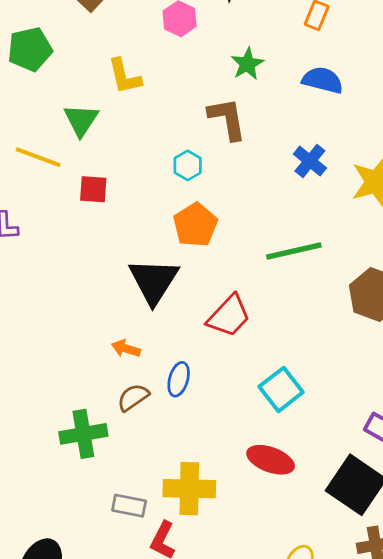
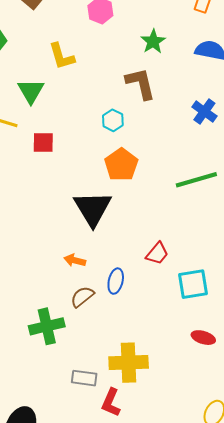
red trapezoid: (229, 316) -> (157, 254), moved, size x0.7
cyan square: (281, 389) -> (193, 284), turned 32
red ellipse: (271, 460) -> (203, 338), moved, size x0.7

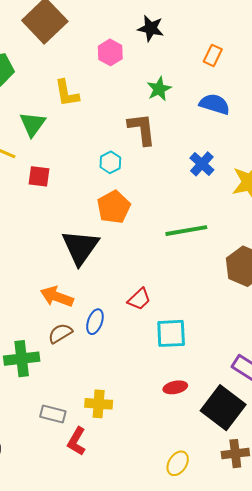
orange arrow: (75, 260) -> (57, 297), size x1.5
red ellipse: (203, 338) -> (175, 387), turned -35
yellow cross: (129, 363) -> (99, 404), size x0.7

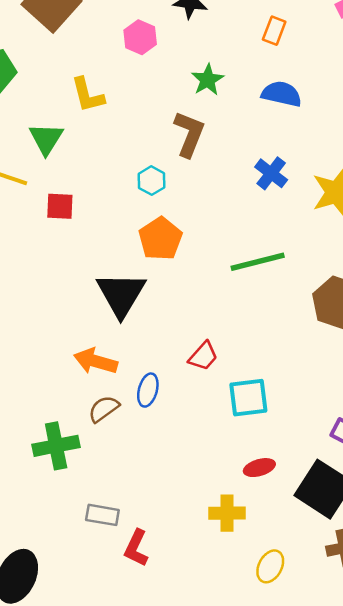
brown L-shape: (142, 129) -> (189, 134), turned 33
yellow cross: (99, 404) -> (227, 513), moved

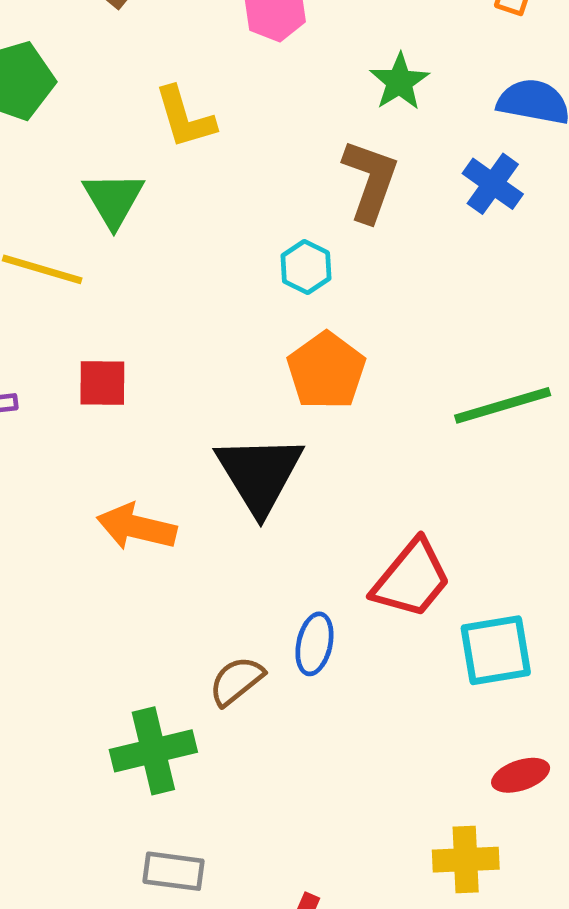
blue cross: (271, 173) -> (493, 184), moved
red square: (60, 206) -> (102, 383), moved
red trapezoid: (203, 356) -> (412, 579), size x1.5
orange arrow: (96, 361) -> (136, 527), moved
gray rectangle: (102, 515) -> (174, 871), moved

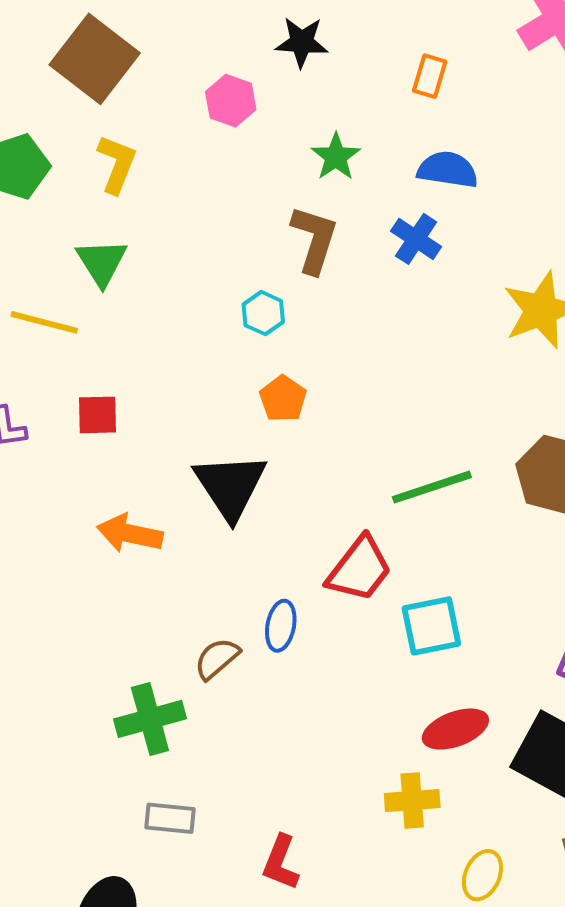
yellow L-shape: (185, 118) -> (117, 164), moved, turned -140
orange pentagon: (326, 371) -> (283, 399), size x0.7
green line: (503, 405) -> (432, 487), moved
red ellipse: (521, 775) -> (455, 729), size x1.4

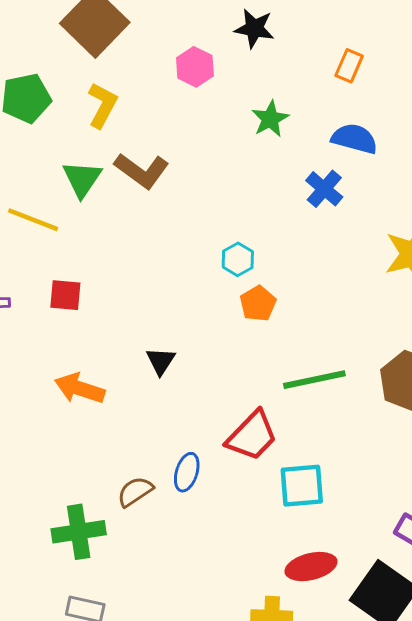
brown L-shape: (314, 239) -> (142, 171), moved, turned 102
cyan hexagon: (263, 313) -> (238, 259), moved
orange pentagon: (283, 399) -> (258, 304), moved
black triangle: (230, 486) -> (161, 361), size x0.5

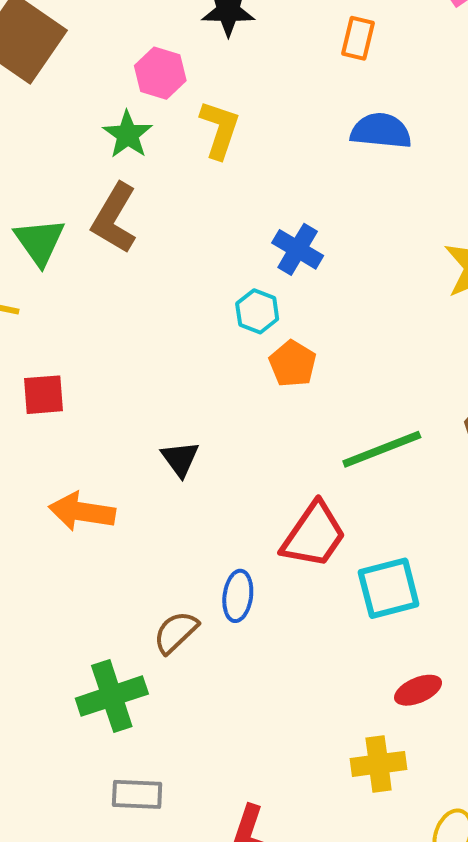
yellow L-shape: (102, 105) -> (220, 129), moved
green star: (270, 119) -> (128, 135), moved
brown L-shape: (142, 171) -> (114, 218), turned 94
blue cross: (324, 189) -> (298, 249), moved
red ellipse: (311, 567) -> (418, 690), size x0.7

